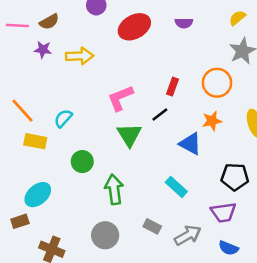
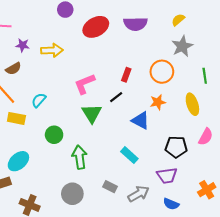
brown semicircle: (49, 22) -> (13, 69), moved
purple semicircle: (184, 23) -> (135, 24), size x1.6

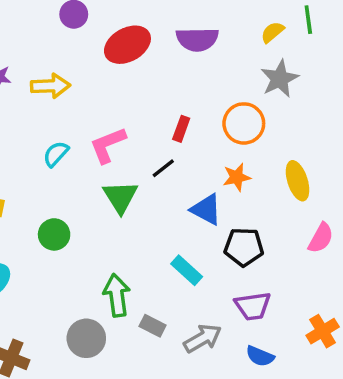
green line: (205, 76) -> (308, 20), moved
cyan semicircle: (39, 100) -> (56, 154), moved
black pentagon: (176, 147) -> (244, 247), moved
green arrow: (79, 157) -> (117, 295), moved

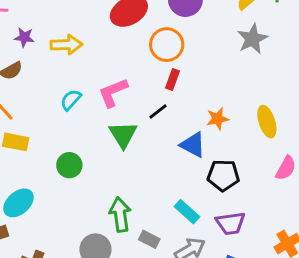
orange circle: (244, 123) -> (167, 45), moved
cyan rectangle: (187, 270) -> (187, 212), moved

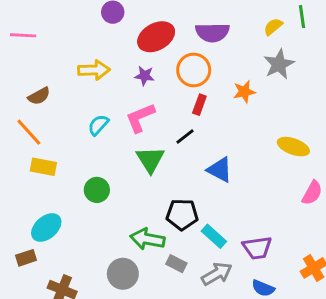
purple star: (24, 37) -> (145, 76), moved
orange star: (217, 119) -> (244, 92), moved
yellow ellipse: (267, 122) -> (293, 147), turned -52
black pentagon: (223, 175) -> (182, 215), moved
green arrow: (120, 215) -> (147, 239), turned -72

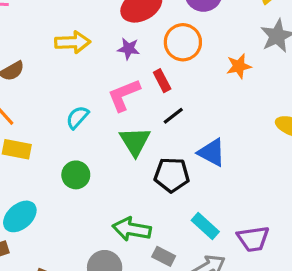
red rectangle: (199, 105) -> (162, 81), moved, turned -48
cyan semicircle: (98, 125) -> (77, 117), moved
black pentagon: (182, 215) -> (172, 175), moved

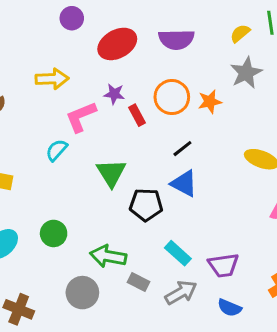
orange circle: (183, 42) -> (172, 97), moved
purple star: (129, 49) -> (114, 94), moved
pink L-shape: (124, 95) -> (81, 117), moved
black line: (173, 116) -> (182, 149), moved
green circle: (76, 175) -> (54, 233), moved

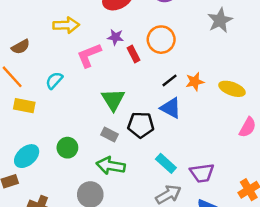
orange star: (210, 102) -> (195, 82), moved
cyan semicircle: (57, 150) -> (54, 80), moved
gray rectangle: (138, 282) -> (109, 134), moved

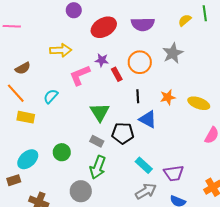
gray star: (220, 20) -> (173, 53), moved
black line: (170, 80) -> (138, 96), moved, turned -56
green arrow: (111, 166) -> (98, 167), turned -80

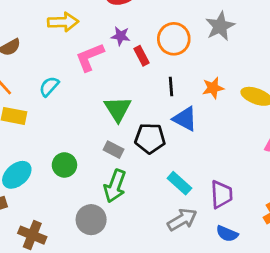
purple trapezoid: (174, 173) -> (221, 194), turned -85

